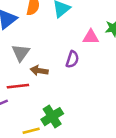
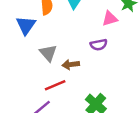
purple semicircle: (72, 59) -> (99, 45), turned 77

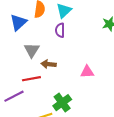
pink triangle: (110, 19) -> (87, 72), moved
purple semicircle: (99, 45) -> (60, 30), moved, turned 88

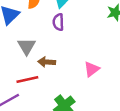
pink triangle: (87, 72) -> (92, 69), turned -32

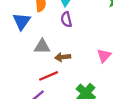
gray triangle: (27, 46) -> (42, 47), turned -48

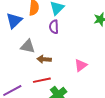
red line: (49, 76) -> (42, 80), moved

